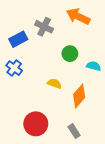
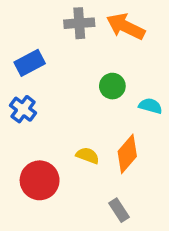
gray cross: (44, 27) -> (79, 23), moved, turned -30
yellow semicircle: (54, 84) -> (88, 156), moved
red circle: (36, 124) -> (40, 180), moved

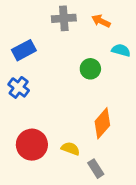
orange arrow: (126, 26) -> (101, 21), size x0.6
cyan semicircle: (150, 106) -> (121, 50), moved
yellow semicircle: (88, 156) -> (70, 149), moved

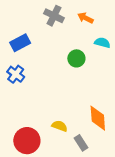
gray cross: (64, 18) -> (54, 16), turned 30
orange diamond: (102, 123) -> (98, 118), moved, turned -45
red circle: (32, 145) -> (27, 141), moved

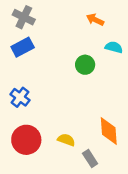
gray cross: (54, 16) -> (24, 17), moved
blue cross: (16, 74) -> (20, 97), moved
red circle: (27, 141) -> (26, 140), moved

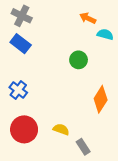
blue rectangle: (23, 47) -> (21, 44), turned 66
cyan semicircle: (114, 47) -> (105, 34), moved
orange diamond: (109, 131) -> (101, 99), moved, turned 36

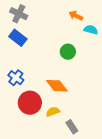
orange diamond: (101, 99) -> (57, 86), moved, turned -70
red circle: (24, 129) -> (30, 103), moved
yellow semicircle: (61, 129) -> (53, 112), turned -40

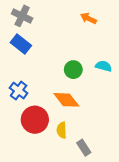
cyan semicircle: (91, 30) -> (104, 66), moved
green circle: (68, 52) -> (73, 70), moved
yellow semicircle: (53, 112) -> (62, 130), turned -72

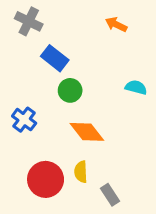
blue rectangle: (21, 44) -> (55, 58), moved
green circle: (73, 70) -> (70, 90), moved
red circle: (35, 120) -> (46, 179), moved

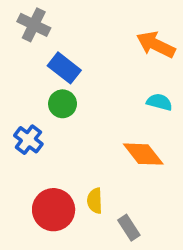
orange arrow: (116, 24) -> (156, 45), moved, size x1.5
green circle: (70, 90) -> (63, 104), moved
orange diamond: (87, 132) -> (143, 154), moved

